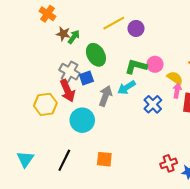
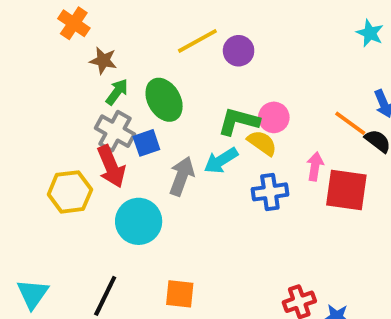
green arrow: (74, 37) -> (117, 92), moved
yellow semicircle: (175, 78) -> (262, 143), moved
blue cross: (153, 104) -> (270, 192), turned 36

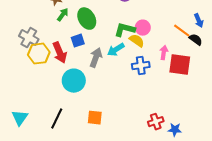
gray cross: (115, 131) -> (29, 38), moved
yellow hexagon: (70, 192) -> (39, 54), moved

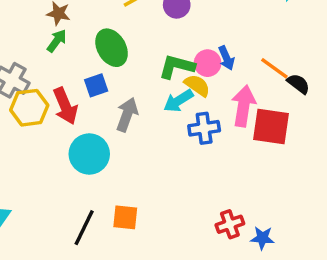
green arrow: (63, 15) -> (57, 41), moved
blue arrow: (199, 21) -> (226, 58), moved
cyan arrow: (116, 50) -> (178, 101), moved
pink arrow: (164, 53) -> (244, 106), size x1.6
black line: (57, 119) -> (84, 228), moved

